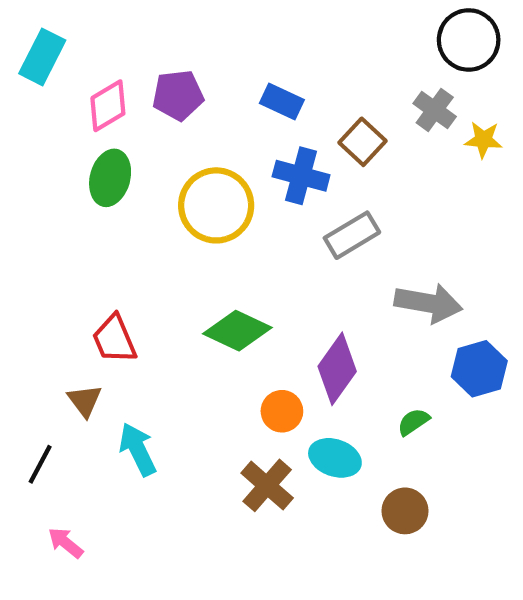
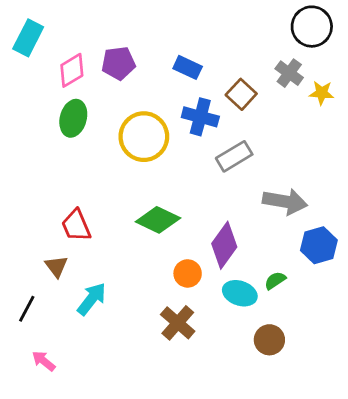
cyan arrow: (138, 449) -> (92, 299), turned 64
cyan ellipse: (335, 458) -> (240, 293), moved

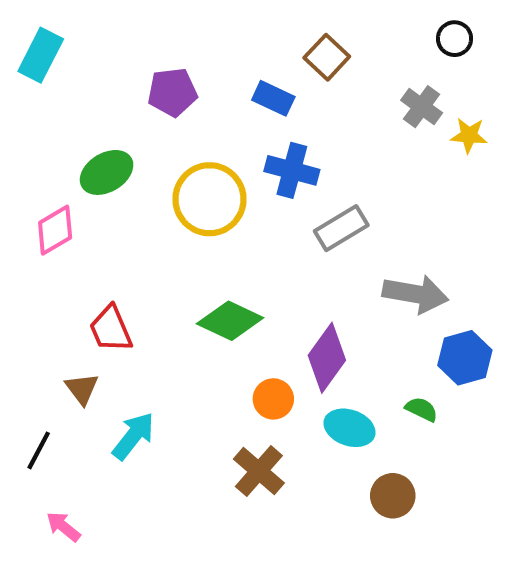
black circle: (312, 27) -> (455, 39), size x0.6
pink diamond: (72, 70) -> (55, 230), moved
brown square: (241, 94) -> (327, 57), moved
green ellipse: (73, 118) -> (107, 172), turned 44
green semicircle: (275, 281) -> (422, 409), moved, turned 60

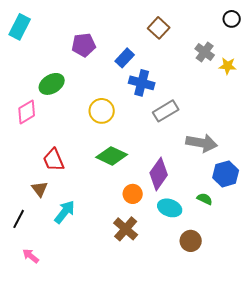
black circle: (455, 39) -> (232, 19), moved
blue rectangle: (273, 98) -> (125, 58), moved, turned -72
yellow circle: (209, 199) -> (102, 111), moved, size x0.7

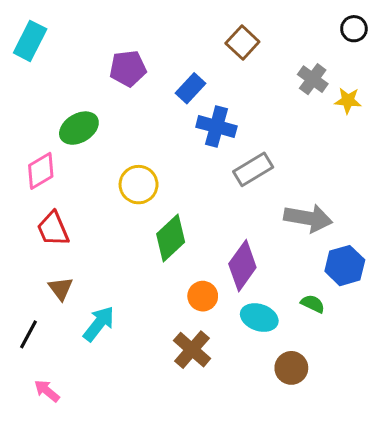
yellow circle: (102, 111) -> (139, 185), moved
green diamond: (112, 156) -> (171, 238), turned -68
red trapezoid: (54, 160) -> (53, 229), moved

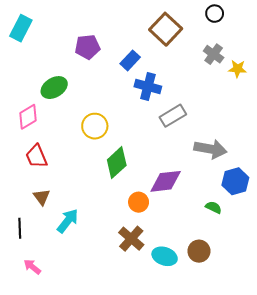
black circle: (354, 29) -> (215, 14), moved
brown square: (242, 42) -> (166, 29), size x1.4
purple diamond: (242, 266) -> (166, 181), turned 48
cyan ellipse: (259, 318) -> (165, 256), moved
black line: (29, 334) -> (20, 228), turned -30

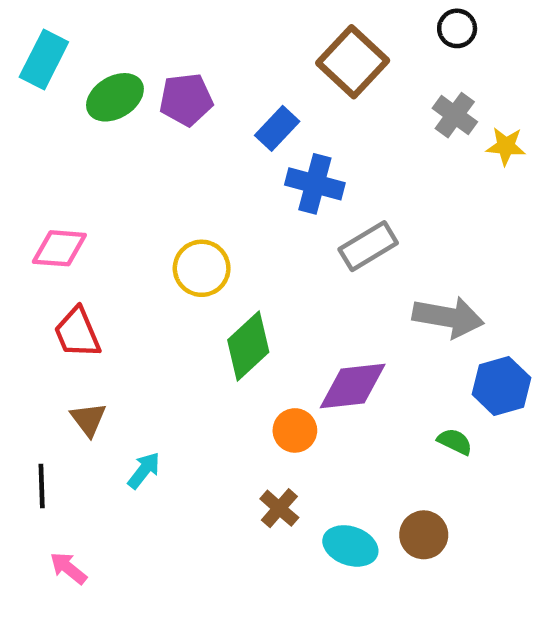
green ellipse: (54, 88) -> (115, 97), moved
pink diamond: (28, 117) -> (59, 248), turned 35
cyan arrow: (68, 221) -> (144, 470), size x0.7
brown cross: (131, 239) -> (279, 508), size x0.7

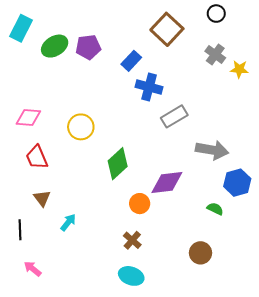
yellow circle: (202, 268) -> (81, 127), moved
cyan ellipse: (350, 546) -> (131, 276), moved

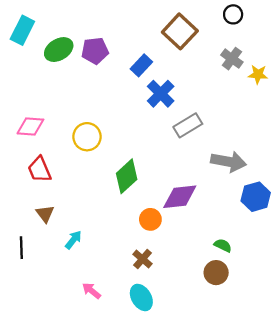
blue cross: (149, 87) -> (161, 94), turned 30
green semicircle: (215, 209) -> (223, 245), moved
pink arrow: (33, 269) -> (92, 291), moved
cyan ellipse: (131, 276) -> (141, 297), turned 40

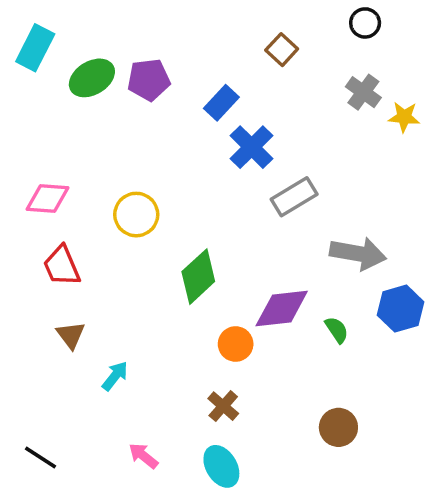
brown square: (180, 31) -> (282, 50), size x0.6
green semicircle: (223, 245) -> (337, 330), moved, turned 30
black line: (21, 248) -> (40, 458), moved, turned -55

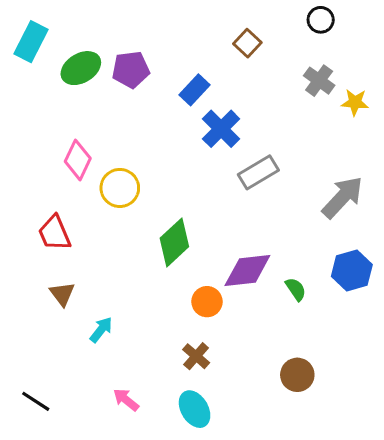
pink diamond: (48, 199) -> (78, 160), moved, turned -69
gray arrow: (358, 254) -> (342, 197), moved, turned -57

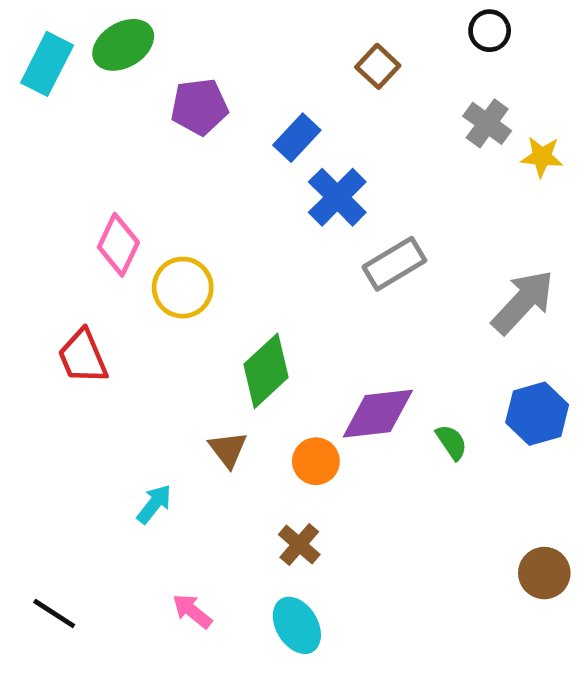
green ellipse: (81, 68) -> (123, 45), moved
brown triangle: (62, 294) -> (228, 449), moved
brown circle: (297, 375) -> (544, 573), moved

